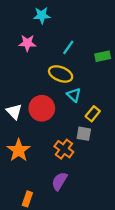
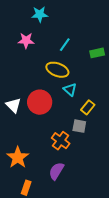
orange star: (19, 150) -> (18, 157), moved

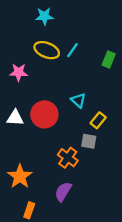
pink star: (26, 40) -> (19, 72), moved
green rectangle: (97, 53) -> (109, 59), turned -56
yellow ellipse: (57, 70) -> (47, 50), moved
white triangle: (14, 105) -> (15, 118), turned -42

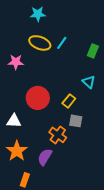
cyan triangle: (78, 100) -> (89, 82), moved
white triangle: (15, 118) -> (14, 121), moved
yellow rectangle: (98, 120) -> (69, 101), moved
purple semicircle: (63, 192) -> (45, 157), moved

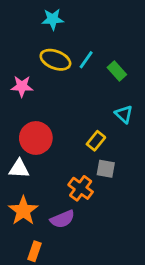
green rectangle: (93, 51) -> (117, 71), moved, turned -64
red circle: (38, 98) -> (36, 138), moved
purple semicircle: (45, 157) -> (62, 219), turned -144

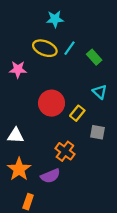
cyan star: (53, 19) -> (55, 19), moved
red circle: (36, 138) -> (52, 103), moved
gray square: (106, 169) -> (97, 132), moved

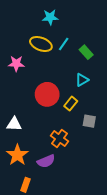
cyan triangle: (100, 92) -> (82, 80), moved, turned 48

